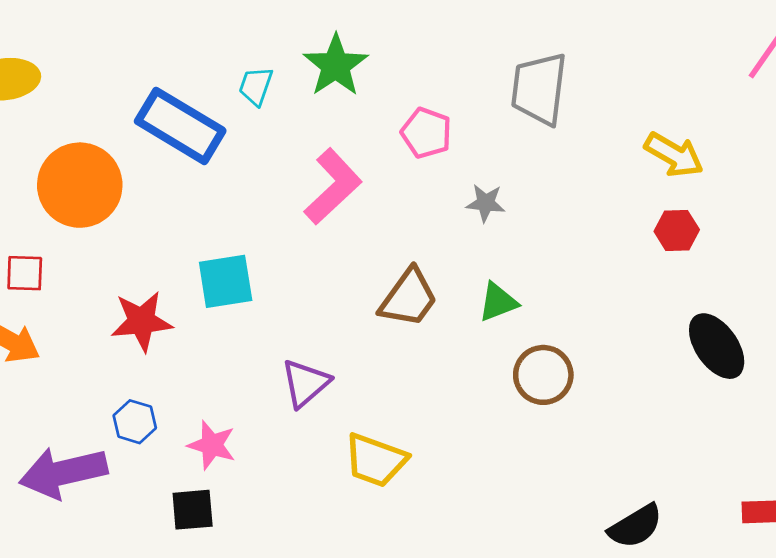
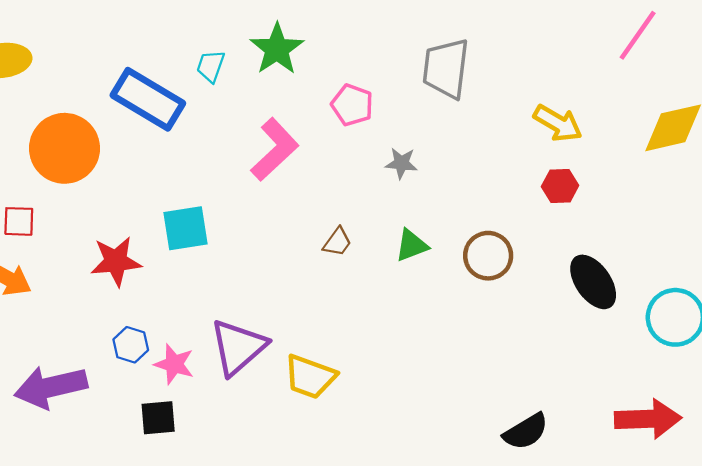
brown trapezoid: (408, 298) -> (337, 242), size x0.6
brown circle: (543, 375) -> (488, 256), moved
purple triangle: (305, 383) -> (238, 347), moved, size x1.4
blue hexagon: (135, 422) -> (131, 345), moved

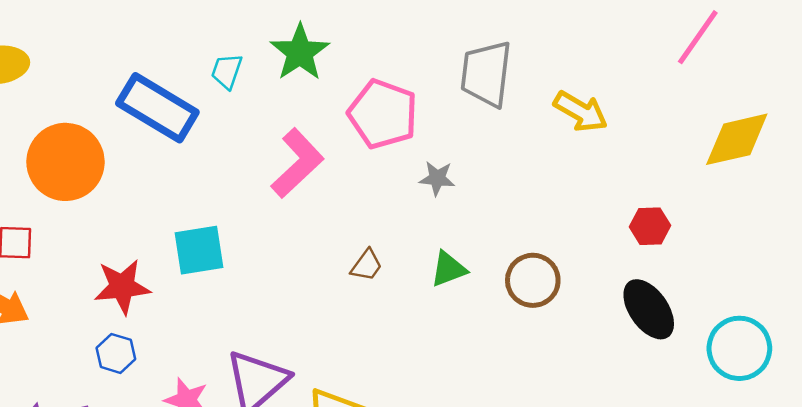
pink pentagon: (352, 105) -> (383, 114), size x1.5
yellow arrow: (558, 123) -> (581, 112), moved
red hexagon: (560, 186) -> (650, 226), moved
blue hexagon: (131, 345) -> (116, 353), moved

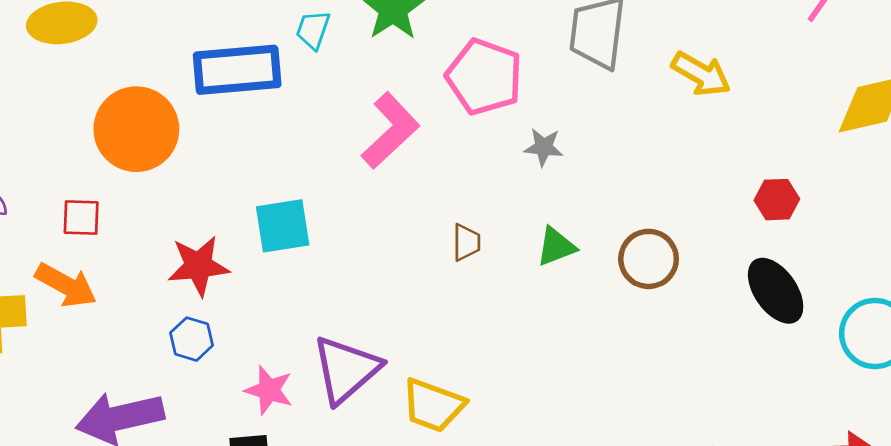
blue rectangle: (157, 108) -> (237, 70), turned -36
brown trapezoid: (367, 265) -> (466, 242), turned -36

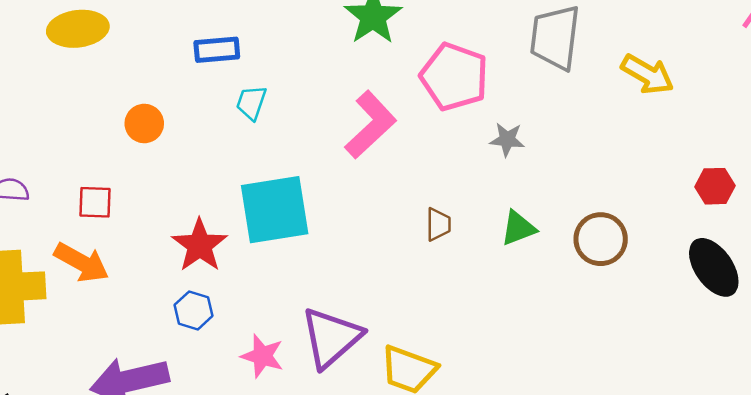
cyan trapezoid: (313, 30) -> (251, 103), moved
blue rectangle: (237, 70) -> (217, 50), moved, size x0.6
orange circle: (136, 129) -> (144, 123), size x0.5
cyan square: (283, 226) -> (275, 210), size x1.4
red star: (198, 266) -> (200, 245), turned -30

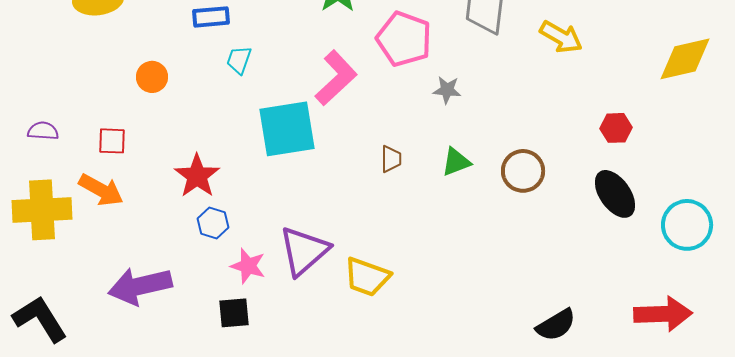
cyan square: (275, 210) -> (287, 129), moved
blue hexagon: (193, 310) -> (213, 223), moved

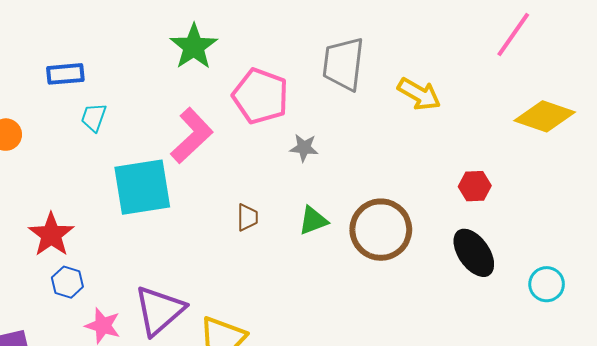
yellow diamond: (685, 59) -> (545, 116), turned 32
brown circle: (523, 171) -> (381, 230), size x1.4
cyan circle: (687, 225) -> (547, 284), size x0.7

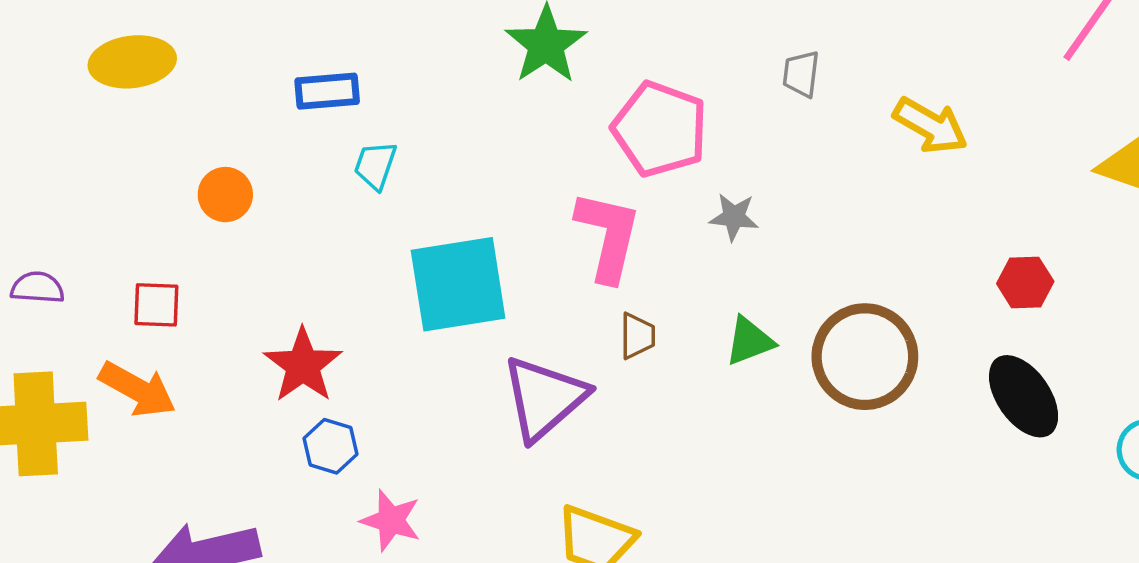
gray trapezoid: (343, 64) -> (801, 74), size x0.5
pink L-shape: (192, 136) -> (608, 236), moved, turned -34
purple triangle: (159, 310) -> (544, 398), moved

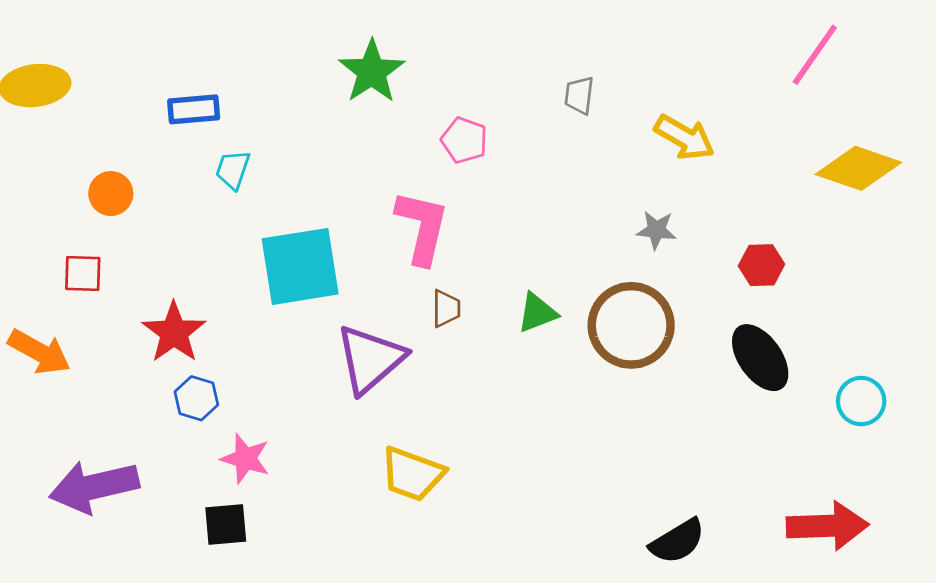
pink pentagon: (660, 129) -> (464, 140), size x0.6
gray star: (734, 217) -> (656, 230), moved
red square: (156, 305) -> (83, 273), moved

